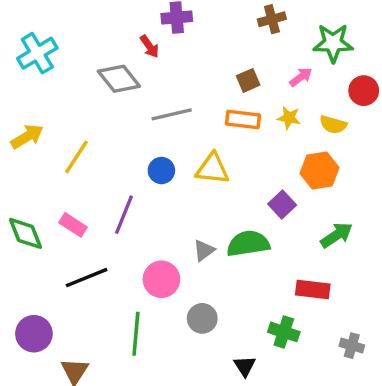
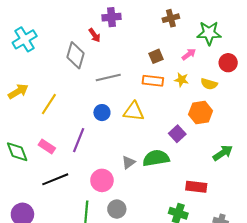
gray diamond: (119, 79) -> (75, 55), turned 55
green arrow: (337, 235) -> (223, 153), moved
gray circle: (202, 318) -> (117, 209), moved

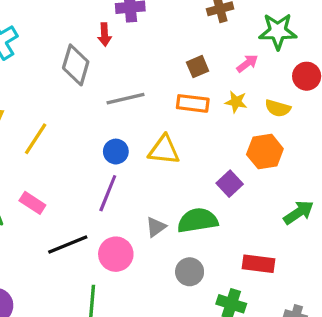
red arrow: (95, 35) -> (105, 34), turned 32
purple line: (79, 140) -> (108, 193), moved
black line: (55, 179) -> (68, 245), moved
gray circle: (117, 209) -> (190, 272), moved

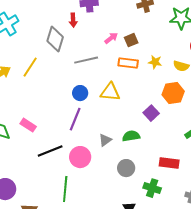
pink arrow: (247, 63) -> (111, 38), moved
yellow line: (36, 139) -> (30, 67), moved
green semicircle: (198, 220) -> (131, 136), size x0.7

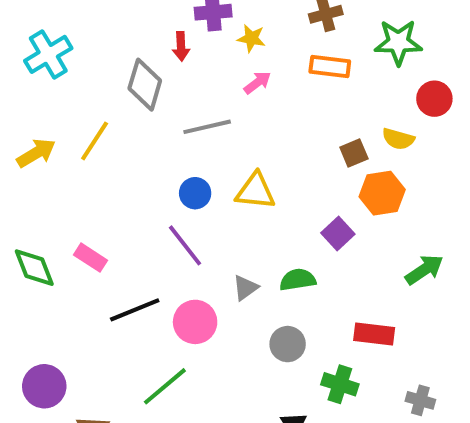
brown square: (131, 40) -> (354, 153), moved
yellow star: (155, 62) -> (251, 38), moved
orange rectangle: (128, 63) -> (330, 66), moved
purple line: (75, 119) -> (185, 245), turned -60
green line: (65, 189) -> (165, 386), turned 45

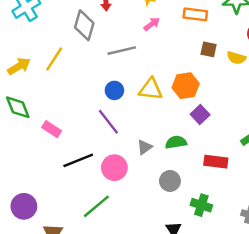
brown square: (354, 153) -> (209, 49), moved, turned 35
orange hexagon: (382, 193) -> (186, 86), moved
green diamond: (34, 268) -> (18, 107), moved
red rectangle: (374, 334) -> (216, 162), moved

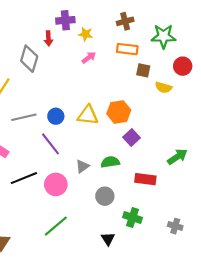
brown square: (209, 49) -> (143, 70), moved
gray line: (122, 51) -> (24, 117), moved
green line: (96, 206) -> (56, 226), moved

